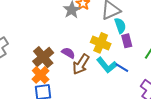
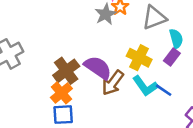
cyan semicircle: (120, 26) -> (176, 39), moved
purple rectangle: (127, 41) -> (172, 57), turned 48
purple semicircle: (68, 53) -> (98, 68), size x1.6

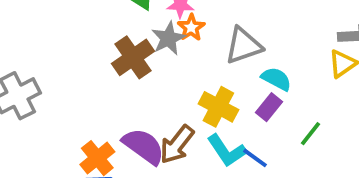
cyan semicircle: (176, 39) -> (276, 79), turned -48
purple semicircle: (98, 68) -> (144, 146), moved
brown cross: (66, 71) -> (133, 57), moved

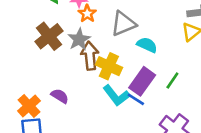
gray star: (168, 38) -> (79, 39), moved
purple rectangle: (269, 107) -> (142, 81), moved, size x1.5
brown arrow: (177, 144) -> (90, 56), moved, turned 140
purple semicircle: (144, 146) -> (60, 96), size x0.6

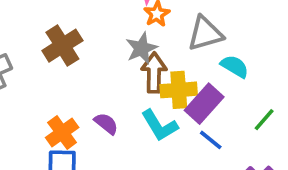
brown cross: (49, 36) -> (62, 46), moved
yellow cross: (109, 66) -> (179, 90), turned -35
purple rectangle: (142, 81) -> (204, 104), moved
cyan L-shape: (116, 96) -> (160, 125), moved

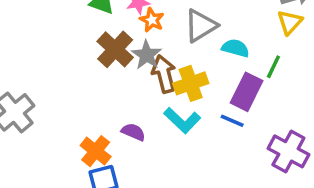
brown cross: (62, 46) -> (115, 49), moved
purple rectangle: (204, 104) -> (247, 92), moved
green line: (264, 120) -> (273, 67), moved

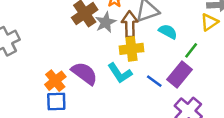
brown arrow: (164, 74) -> (130, 24), moved
purple rectangle: (247, 92) -> (179, 75), moved
purple semicircle: (133, 132) -> (84, 73), size x1.6

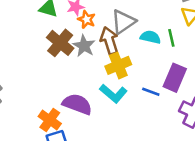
green line: (191, 50) -> (171, 38), moved, turned -35

